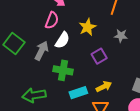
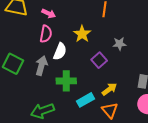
gray star: (121, 36) -> (119, 44), moved

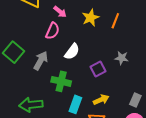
yellow star: (82, 34) -> (90, 18), moved
white semicircle: (60, 51) -> (72, 52), moved
cyan rectangle: (85, 100) -> (75, 104), turned -54

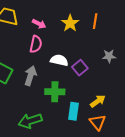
white semicircle: (72, 52) -> (59, 60), turned -102
purple square: (98, 69) -> (80, 68), moved

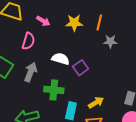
yellow star: (70, 23) -> (74, 23), turned 30
pink semicircle: (36, 44) -> (28, 41), moved
gray star: (109, 56) -> (110, 41), moved

